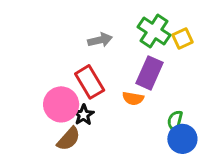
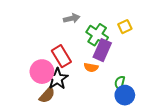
green cross: (154, 31) -> (97, 35), moved
gray arrow: (100, 40) -> (72, 18), moved
black star: (84, 115) -> (57, 79), size x1.5

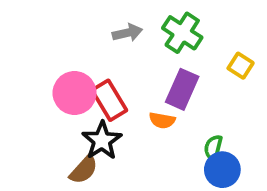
yellow square: (125, 27) -> (241, 66), moved, turned -32
green cross: (97, 35) -> (182, 33), moved
pink circle: (42, 72) -> (75, 93), moved

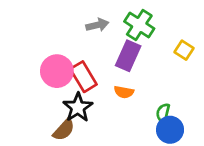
purple rectangle: (182, 89) -> (128, 56), moved

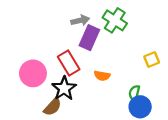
yellow square: (184, 50) -> (152, 60), moved, turned 35
purple rectangle: (128, 56) -> (89, 38), moved
pink circle: (57, 71) -> (33, 73), moved

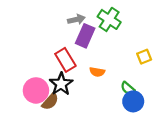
pink circle: (33, 73) -> (36, 90), moved
green semicircle: (134, 93) -> (128, 88), turned -64

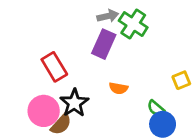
gray arrow: (76, 19) -> (108, 16), moved
yellow square: (144, 57) -> (181, 80), moved
red rectangle: (65, 60) -> (54, 67), moved

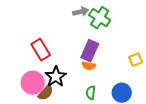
purple rectangle: (104, 44) -> (90, 51), moved
green semicircle: (156, 108) -> (91, 93), moved, turned 56

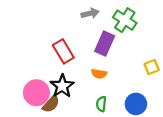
green cross: (100, 18) -> (125, 20), moved
red rectangle: (41, 50) -> (63, 51), moved
purple rectangle: (90, 51) -> (105, 44), moved

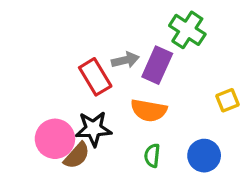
gray arrow: (90, 13) -> (125, 60), moved
orange semicircle: (99, 74) -> (149, 110), size x1.5
black star: (62, 86) -> (93, 129), turned 30

